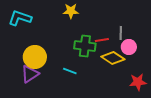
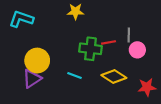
yellow diamond: (113, 58) -> (114, 77), moved

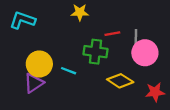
red line: (109, 42) -> (112, 34), moved
pink circle: (137, 50) -> (145, 53), size x1.5
cyan line: (74, 75) -> (69, 71), moved

